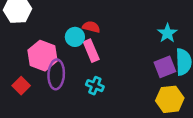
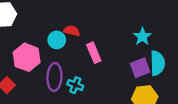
pink rectangle: (91, 51) -> (94, 53), moved
purple ellipse: (56, 74) -> (54, 77), moved

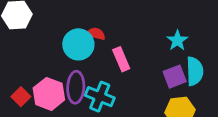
cyan circle: (57, 40) -> (78, 44), size x1.5
pink hexagon: (27, 57) -> (49, 94), moved
cyan cross: (75, 85) -> (100, 97), size x1.5

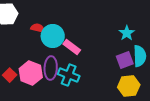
red semicircle: (96, 34) -> (38, 28), moved
pink rectangle: (121, 59) -> (72, 47), moved, turned -30

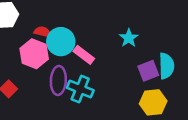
cyan star: (127, 33) -> (129, 38), moved
pink hexagon: (31, 73) -> (34, 54), moved

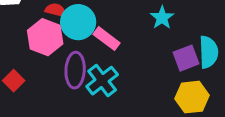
cyan cross: (80, 89) -> (102, 81), turned 30

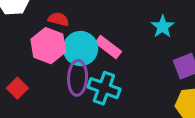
cyan circle: (78, 22) -> (80, 49), moved
cyan cross: (102, 81) -> (104, 88), turned -32

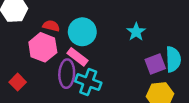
pink rectangle: (108, 47) -> (77, 57), moved
cyan circle: (80, 49) -> (82, 32), moved

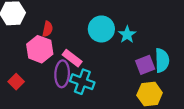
red semicircle: (51, 26) -> (48, 29), turned 88
cyan circle: (82, 32) -> (101, 29), moved

